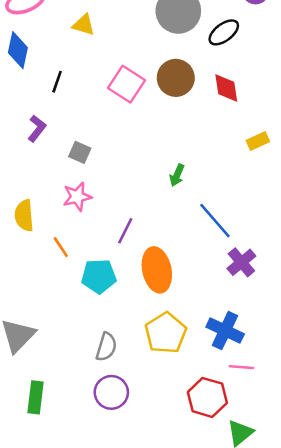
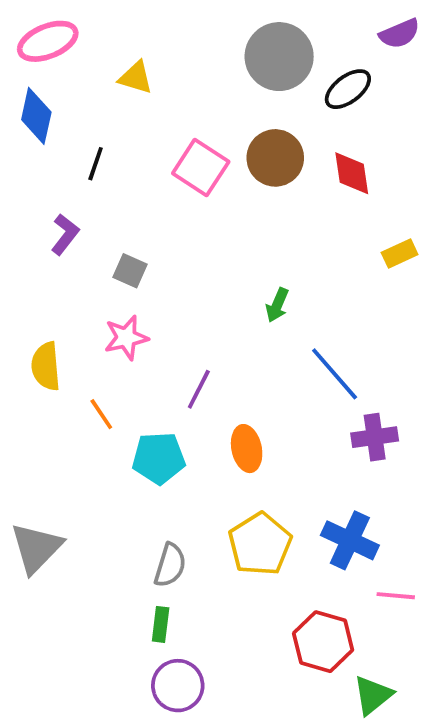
purple cross: (241, 262) -> (375, 437), turned 32
orange ellipse: (157, 270) -> (247, 449), size x0.7
pink line: (241, 367) -> (396, 596), moved
purple circle: (111, 392) -> (178, 686), moved
green rectangle: (36, 397) -> (161, 624), moved, size x0.7

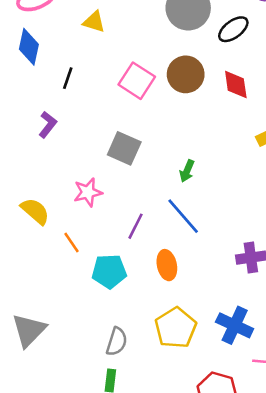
gray square: (130, 271) -> (124, 148), moved, size x1.5
yellow semicircle: (46, 366) -> (35, 211), turned 136
blue line: (335, 374) -> (183, 216), moved

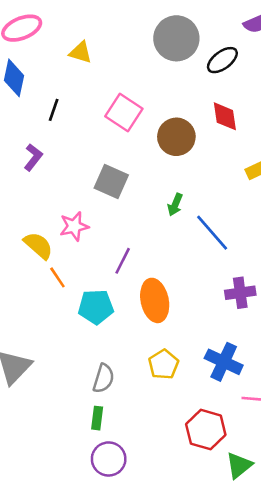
brown circle: (186, 74) -> (176, 137), moved
yellow semicircle: (35, 211) -> (38, 245), moved
blue line: (183, 216) -> (212, 233), moved
orange ellipse: (167, 265) -> (155, 300), size x1.4
yellow pentagon: (176, 328) -> (164, 364), size x0.7

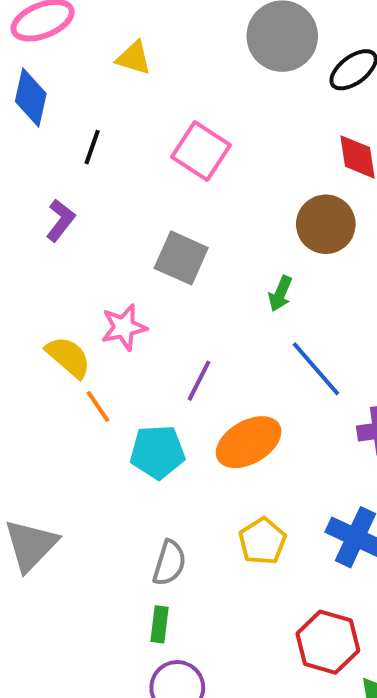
brown circle: (176, 137) -> (326, 224), moved
blue line: (212, 233) -> (316, 369), moved
orange ellipse: (155, 300) -> (249, 442), turned 72

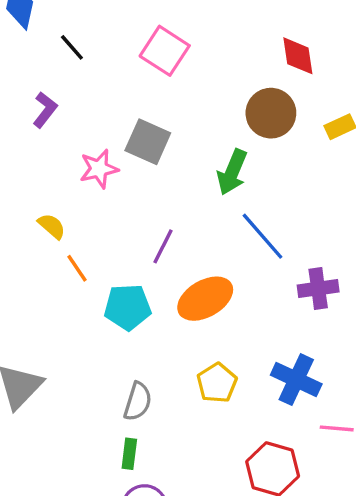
black line: (92, 147) -> (72, 47), turned -60
green arrow: (280, 294) -> (232, 172), size x1.5
pink star: (124, 327) -> (99, 169), moved
yellow semicircle: (68, 357) -> (52, 226), size x0.7

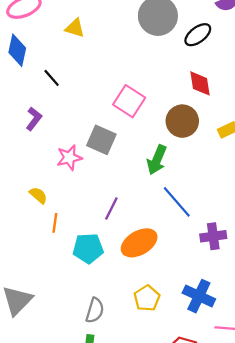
pink square: (165, 51) -> (129, 101), moved
orange line: (77, 268) -> (55, 223), turned 42

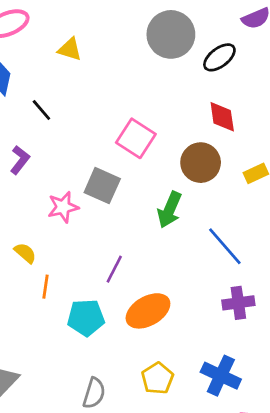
blue line: (177, 202) -> (225, 246), moved

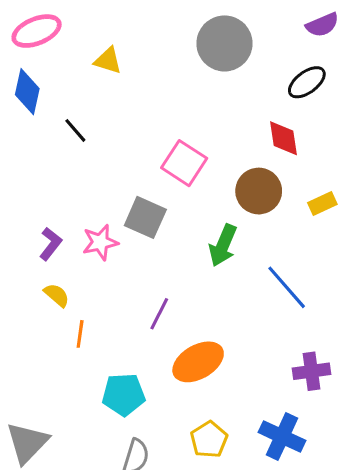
black ellipse: (219, 57) -> (307, 82), moved
purple L-shape: (20, 160) -> (51, 244), moved
purple cross: (238, 303) -> (311, 371), moved
cyan pentagon: (86, 318) -> (124, 395), moved

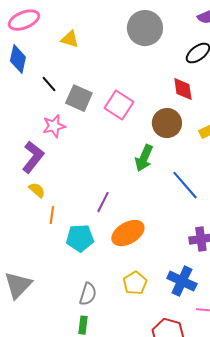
gray square: (145, 217) -> (79, 98), moved
pink star: (100, 242) -> (54, 126), moved
purple L-shape: (51, 244) -> (33, 157), size x1.5
cyan pentagon: (124, 395) -> (80, 238), moved

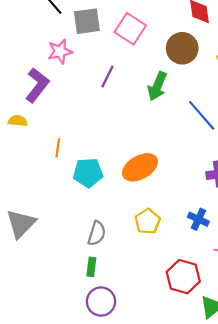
gray square: (79, 98) -> (87, 21), turned -32
yellow semicircle: (37, 190) -> (18, 121), moved, turned -36
purple line: (103, 202) -> (108, 76), moved
blue cross: (182, 281) -> (198, 219), size x0.7

